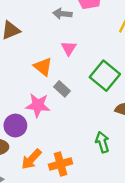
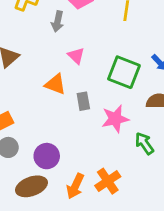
gray arrow: (62, 14) -> (57, 21), turned -66
gray rectangle: (62, 89) -> (83, 101), turned 56
pink star: (38, 105) -> (115, 119), moved

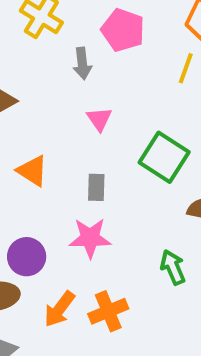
gray arrow: (57, 21) -> (82, 64), turned -30
orange triangle: (55, 84) -> (32, 171), moved
pink star: (115, 119) -> (90, 238), moved

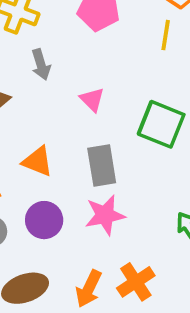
gray arrow: (82, 64) -> (41, 65), moved
gray rectangle: (96, 187) -> (102, 166), size x1.5
purple circle: (27, 257) -> (44, 220), moved

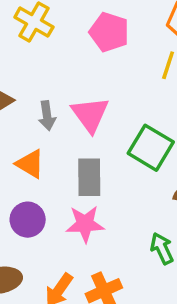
gray arrow: (41, 65) -> (47, 116), moved
pink triangle: (92, 100) -> (90, 114), size x1.6

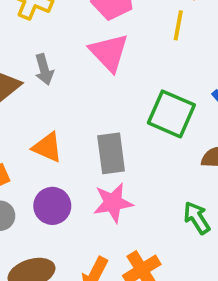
pink triangle: (90, 114) -> (109, 52), moved
gray arrow: (47, 116) -> (44, 70), moved

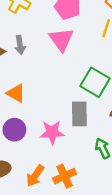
gray rectangle: (111, 153) -> (79, 114), moved

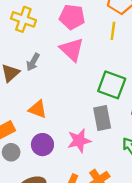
gray arrow: (20, 45) -> (33, 62), turned 48

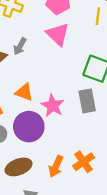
pink star: (79, 141) -> (53, 106), moved, turned -30
purple circle: (42, 145) -> (29, 127), size x1.4

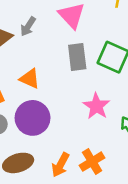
gray rectangle: (87, 101) -> (77, 57), moved
pink star: (53, 106) -> (96, 106), moved

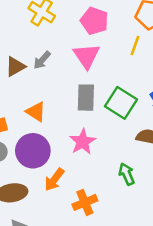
pink star: (96, 106) -> (83, 142), moved
orange arrow: (60, 165) -> (54, 180), moved

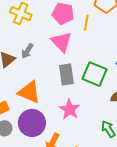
yellow line: (135, 45) -> (86, 23), moved
orange triangle: (36, 112) -> (29, 92), size x1.4

